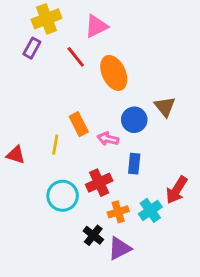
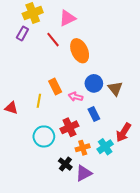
brown triangle: (165, 107) -> (115, 89), moved
blue rectangle: (134, 164) -> (94, 114), turned -32

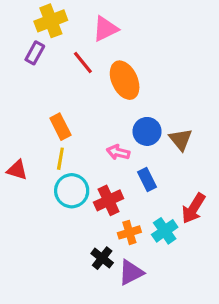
orange rectangle: (55, 86) -> (60, 127), moved
cyan circle: (44, 136) -> (72, 191), moved

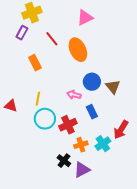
pink triangle: (105, 29) -> (85, 18), moved
orange rectangle: (60, 127) -> (35, 63), moved

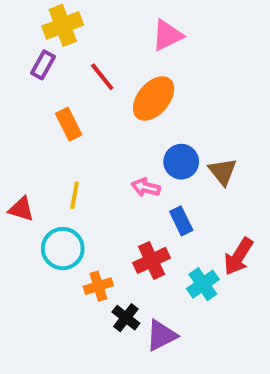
orange ellipse: (78, 50) -> (154, 98), turned 65
cyan circle: (45, 119) -> (63, 249), moved
red cross: (68, 125) -> (152, 260), moved
orange cross: (81, 145) -> (98, 286), moved

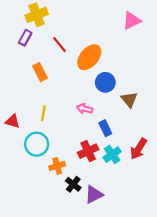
pink triangle: (167, 35) -> (132, 21), moved
blue circle: (181, 162) -> (105, 82), moved
cyan cross: (203, 284) -> (112, 154), moved

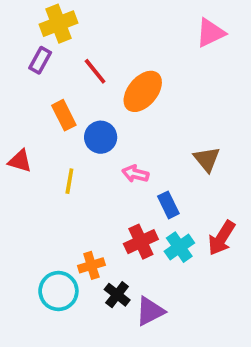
blue circle: (105, 82) -> (101, 137), moved
red triangle: (13, 121) -> (20, 161), moved
cyan circle: (37, 144) -> (58, 291), moved

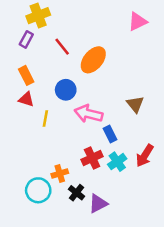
orange rectangle: (64, 115) -> (26, 75), moved
red triangle: (20, 161) -> (26, 99), moved
pink arrow: (135, 174) -> (88, 114), size x1.6

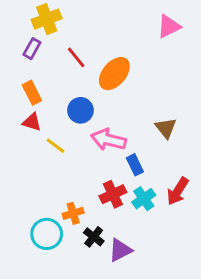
yellow line: (45, 118) -> (55, 146), turned -63

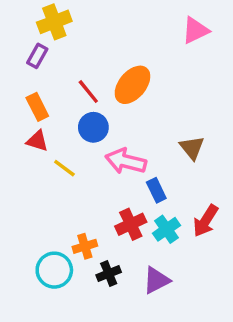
red line: (76, 57) -> (88, 92), moved
black cross: (94, 237) -> (109, 274), turned 30
purple triangle: (120, 250) -> (156, 280), moved

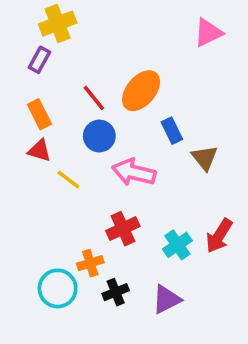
blue rectangle: (156, 190) -> (172, 131), moved
red cross: (131, 224) -> (123, 229), moved

